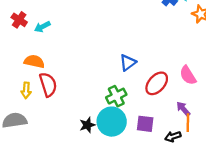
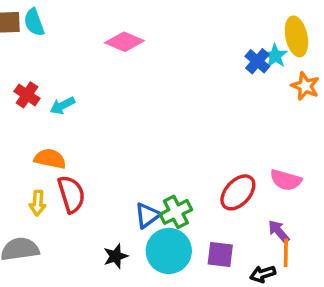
blue triangle: (128, 63) -> (148, 215), moved
pink semicircle: (188, 75) -> (286, 180), turned -42
black star: (87, 125) -> (116, 256), moved

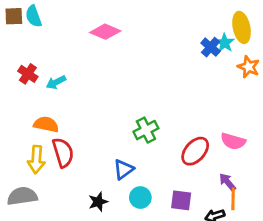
yellow arrow: (38, 203) -> (36, 160), size x1.4
green cross: (176, 212) -> (146, 130), moved
cyan circle: (169, 251) -> (140, 198), size x0.6

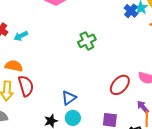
green cross: (146, 130) -> (87, 41), moved
cyan circle: (140, 198) -> (73, 118), moved

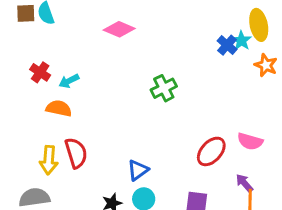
orange semicircle: (14, 66) -> (59, 108), moved

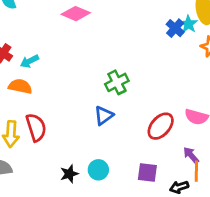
green cross: (164, 88) -> (117, 82), moved
blue triangle: (138, 170) -> (104, 116), moved

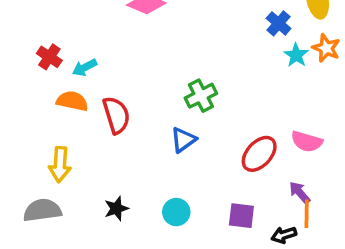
cyan star: (188, 24) -> (296, 55), moved
red semicircle: (36, 127) -> (116, 115), moved
black star: (69, 174) -> (116, 209), moved

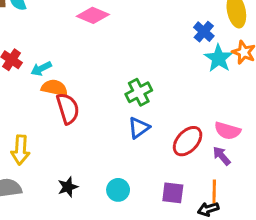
cyan star: (296, 55) -> (219, 58), size x1.4
orange semicircle: (72, 101) -> (54, 88), moved
blue triangle: (183, 140) -> (139, 128), moved
purple arrow: (300, 193) -> (222, 156), moved
orange line: (307, 214) -> (214, 191), moved

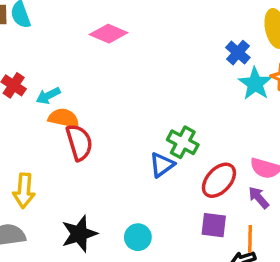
green cross: (139, 92) -> (183, 142), moved, turned -35
black star: (68, 187) -> (79, 234), size x1.5
purple square: (173, 193) -> (214, 225), moved

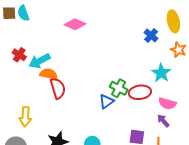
cyan star: (255, 84) -> (161, 73), moved
cyan arrow: (48, 96) -> (40, 61), size x1.5
red ellipse: (219, 180) -> (140, 92), moved, turned 40

